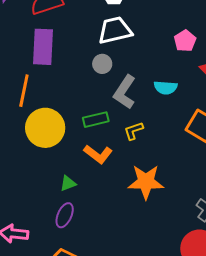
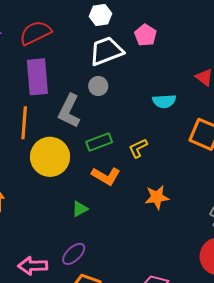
pink pentagon: (185, 41) -> (145, 35), moved
gray L-shape: (125, 92) -> (69, 111), moved
orange star: (146, 182) -> (157, 197), size x0.7
purple ellipse: (65, 215) -> (74, 254), moved, turned 30

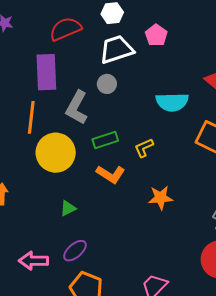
red semicircle: (35, 33) -> (65, 29), moved
cyan semicircle: (164, 101) -> (172, 102), size x1.4
green triangle: (80, 209) -> (68, 208), moved

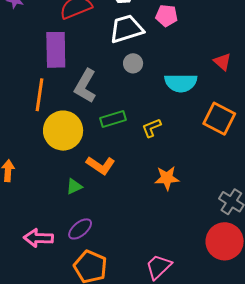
pink pentagon: (156, 35) -> (167, 16), turned -30
gray circle: (107, 84) -> (133, 63), moved
orange L-shape: (111, 174) -> (101, 165), moved

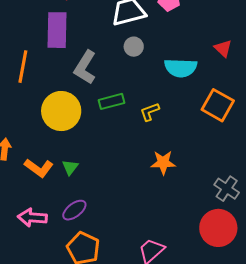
orange line: (40, 95) -> (23, 67), moved
orange L-shape: (101, 165) -> (39, 168), moved
green triangle: (74, 186) -> (70, 167), turned -30

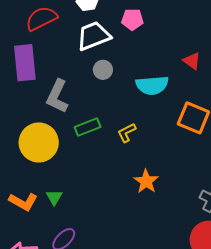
orange star: (163, 163) -> (146, 181), turned -30

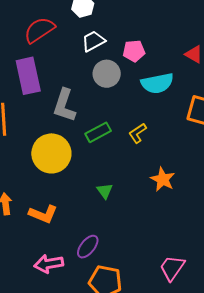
pink pentagon: (132, 20) -> (134, 51), moved
white trapezoid: (94, 36) -> (93, 41), size x0.7
gray circle: (103, 70) -> (107, 74), size x1.4
green triangle: (54, 197) -> (105, 191), moved

